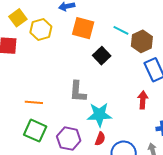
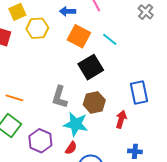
cyan line: (121, 30) -> (110, 39), moved
brown hexagon: (142, 41) -> (94, 102), moved
black square: (102, 56) -> (91, 67), size x1.4

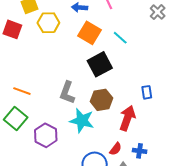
blue rectangle: (139, 93) -> (147, 92), size x0.6
red arrow: (121, 119) -> (127, 118), size x1.4
red semicircle: (71, 148) -> (116, 149), moved

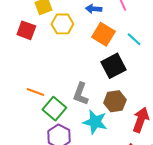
green square: (16, 118) -> (54, 109), moved

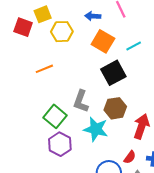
red square: (26, 30) -> (23, 27), moved
cyan line: (134, 39) -> (134, 46), turned -70
orange line: (35, 92) -> (44, 69), moved, turned -42

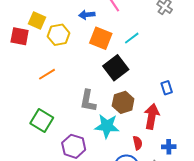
yellow square: (43, 14) -> (37, 21), turned -36
green square: (55, 116) -> (42, 120), moved
red semicircle: (130, 157) -> (138, 143), moved, turned -40

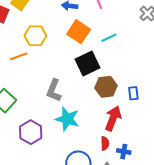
yellow hexagon: (59, 35) -> (35, 36), moved
brown hexagon: (123, 102) -> (106, 87), moved
red semicircle: (138, 143) -> (105, 143), moved

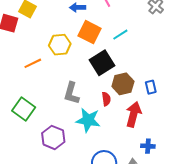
yellow hexagon: (35, 36) -> (60, 45), moved
red semicircle: (105, 143) -> (106, 99), moved

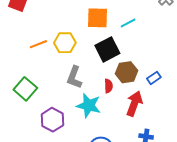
orange square: (89, 32) -> (98, 18), turned -30
yellow hexagon: (60, 45) -> (65, 43), moved
blue rectangle: (151, 87) -> (154, 78), turned 64

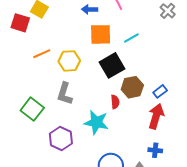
orange line: (38, 44) -> (42, 54), moved
gray L-shape: (74, 77) -> (65, 94), moved
red arrow: (134, 104) -> (156, 116), moved

